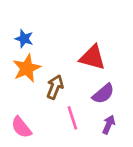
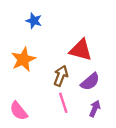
blue star: (24, 39) -> (34, 21), moved
brown arrow: (55, 87) -> (61, 76), moved

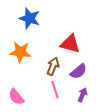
blue star: (34, 21) -> (30, 18), size x1.5
orange star: (23, 59) -> (20, 52), turned 30

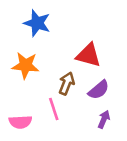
pink line: (55, 90) -> (54, 109), moved
pink semicircle: (16, 97) -> (20, 122), turned -54

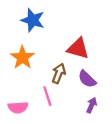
orange star: (26, 65) -> (22, 58), turned 30
purple semicircle: (99, 90) -> (87, 79), turned 84

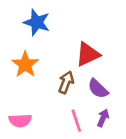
red triangle: (78, 48) -> (88, 54), turned -40
pink line: (47, 96) -> (76, 121), moved

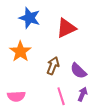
red triangle: (88, 54) -> (66, 28), moved

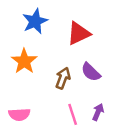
blue star: (30, 18) -> (35, 21), turned 30
purple semicircle: (78, 71) -> (91, 72), moved

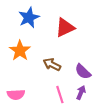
purple semicircle: (91, 72) -> (83, 72), moved
brown arrow: (63, 78) -> (52, 65), turned -84

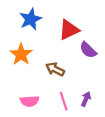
purple semicircle: (83, 72) -> (88, 50), moved
pink semicircle: (16, 95) -> (30, 101), moved

